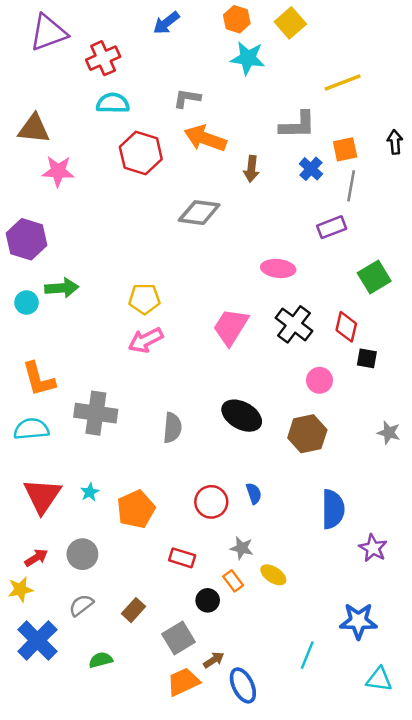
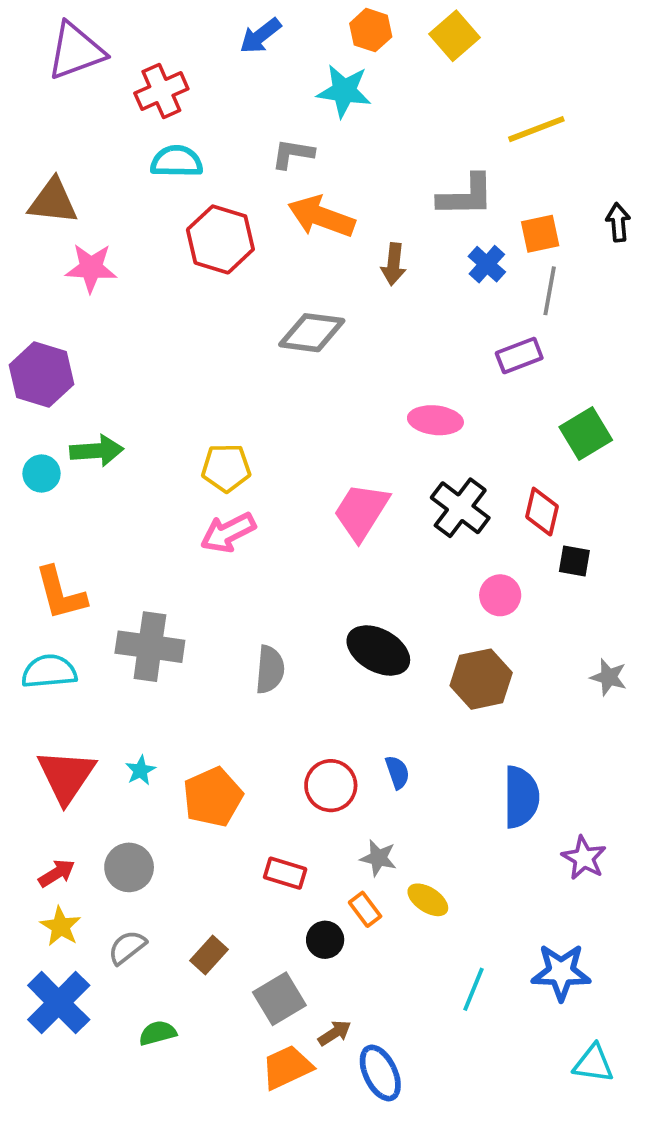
cyan star: (248, 58) -> (344, 91), moved
yellow star: (20, 589) -> (61, 926), moved, turned -30
cyan line: (307, 655) -> (474, 989), moved

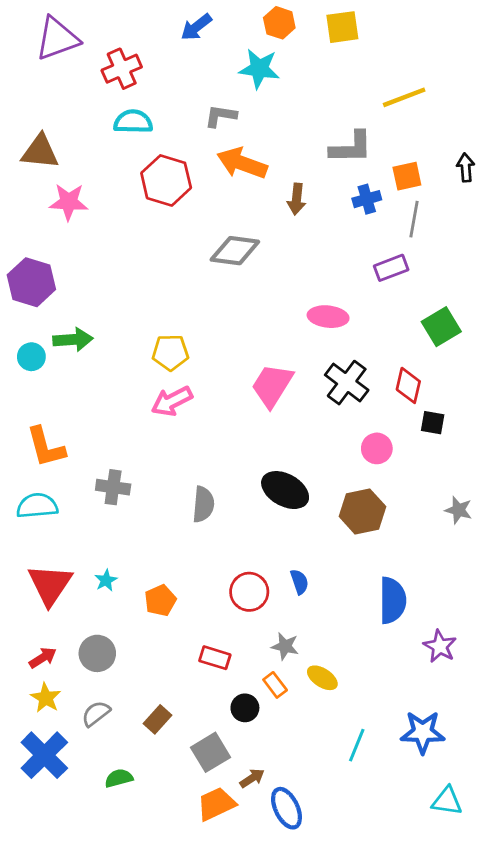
yellow square: (454, 36) -> (342, 27), turned 33
blue cross: (487, 264) -> (367, 199), turned 32
gray cross: (150, 647) -> (113, 487), size x0.7
orange pentagon: (213, 797) -> (160, 600), size x0.7

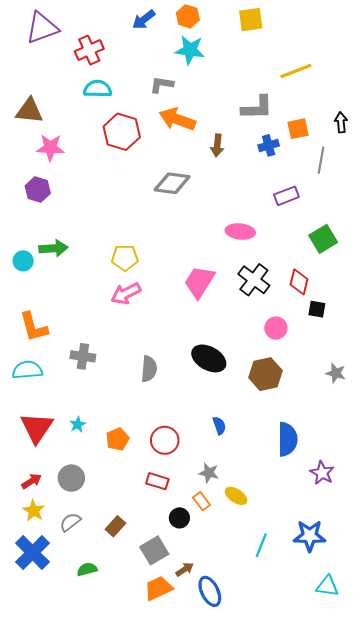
orange hexagon: (279, 23) -> (188, 16), moved
gray line: (414, 219) -> (321, 160), moved
purple hexagon: (31, 282) -> (38, 190), moved, size x0.7
red circle: (249, 592) -> (165, 440), moved

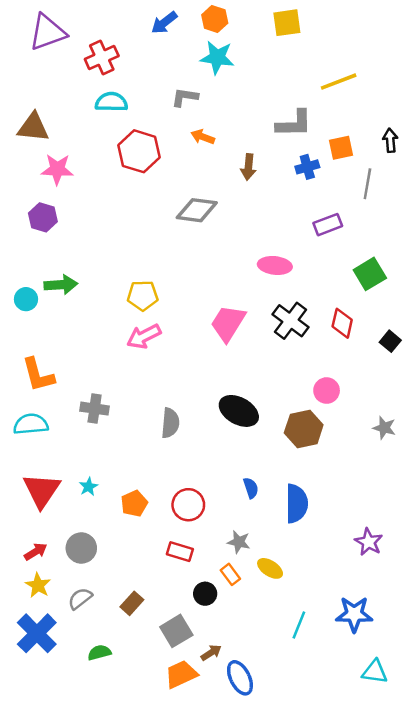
orange arrow: (177, 119) -> (203, 137), size x0.6
black square: (317, 309) -> (390, 341), moved, turned 30
pink circle: (276, 328) -> (327, 391), moved
blue semicircle: (287, 439) -> (296, 504), moved

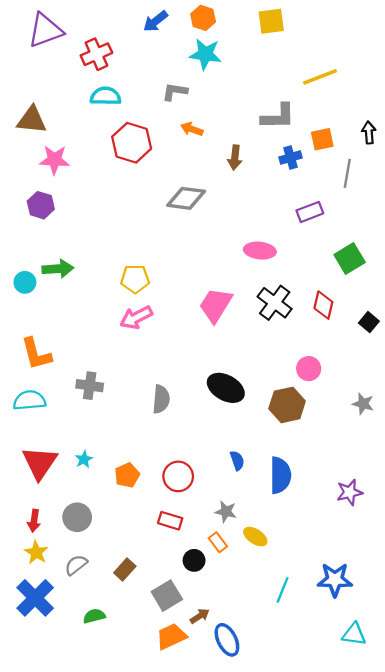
purple star: (369, 542) -> (350, 492), moved, turned 30
red arrow: (36, 552) -> (34, 521), turned 130

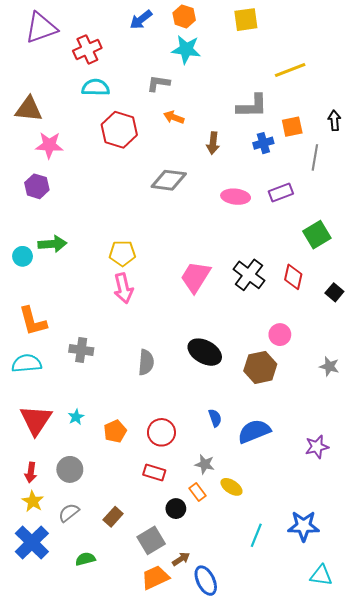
pink ellipse: (260, 251) -> (236, 197), moved
pink arrow: (136, 318) -> (123, 288), turned -76
blue semicircle: (280, 475) -> (254, 431), turned -112

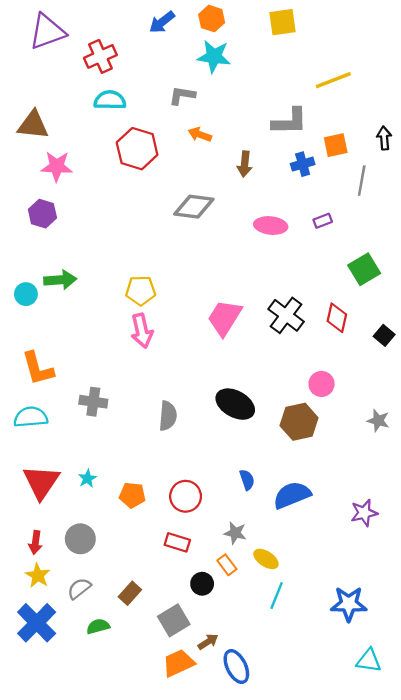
purple rectangle: (281, 192) -> (323, 221), size x0.7
orange pentagon: (115, 431) -> (132, 495), turned 30
cyan line: (256, 535) -> (277, 596), moved
green semicircle: (85, 559) -> (98, 626), moved

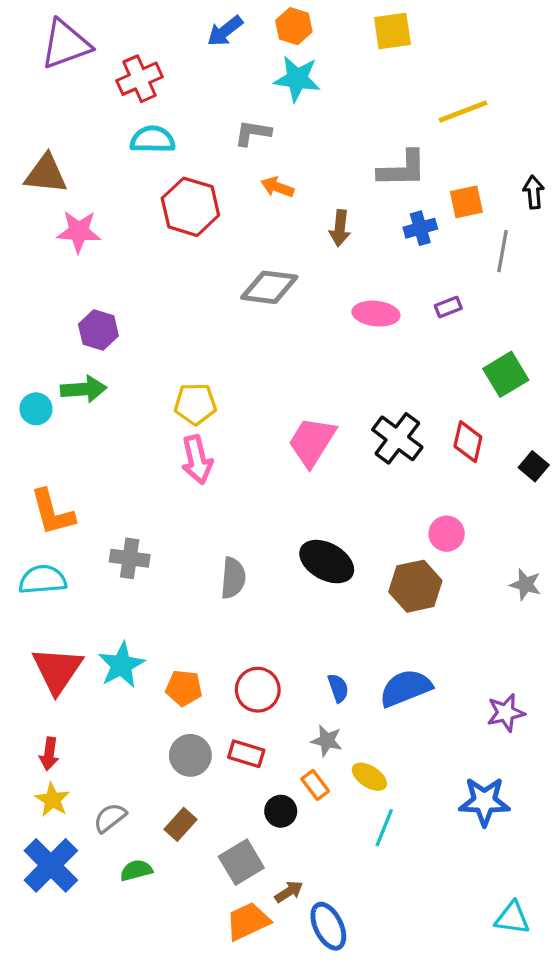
purple hexagon: (42, 214) -> (98, 330), moved
cyan star: (87, 479) -> (121, 665), size x1.8
blue semicircle: (247, 480) -> (338, 688), moved
gray circle: (80, 539) -> (190, 755), moved
blue star: (349, 604) -> (484, 801), moved

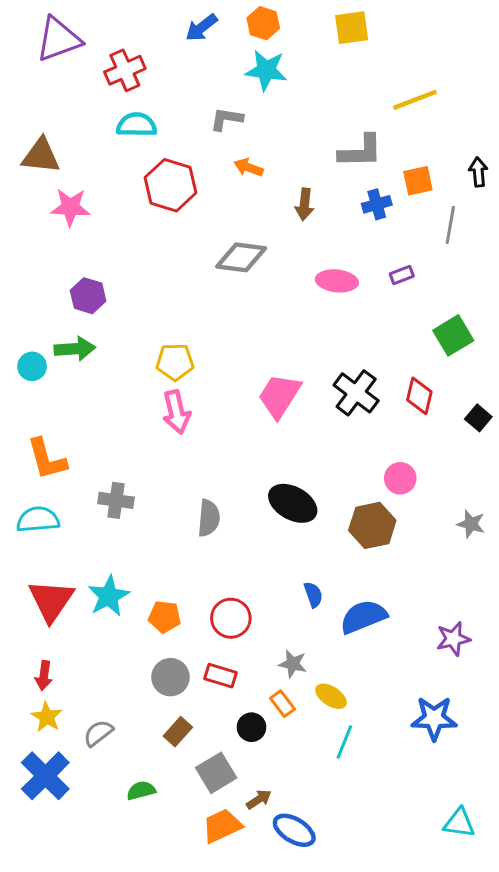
blue semicircle: (338, 688) -> (313, 595), moved
brown rectangle: (181, 824) -> (178, 732), moved
green semicircle: (136, 870) -> (141, 791), moved
blue ellipse: (328, 926) -> (294, 830), turned -33

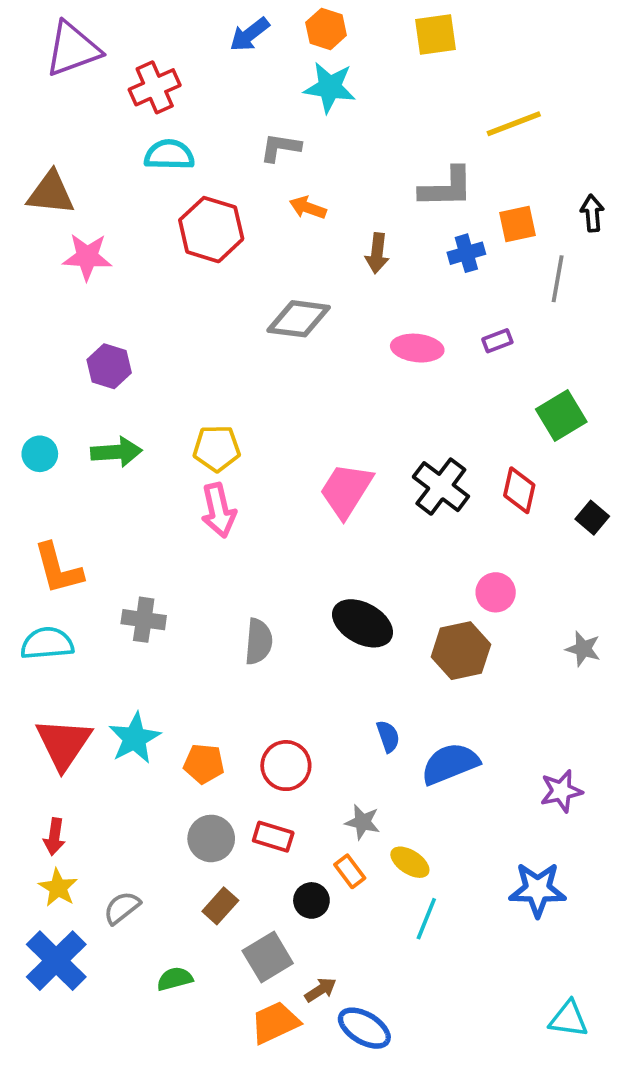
green arrow: (75, 349) -> (116, 452), moved

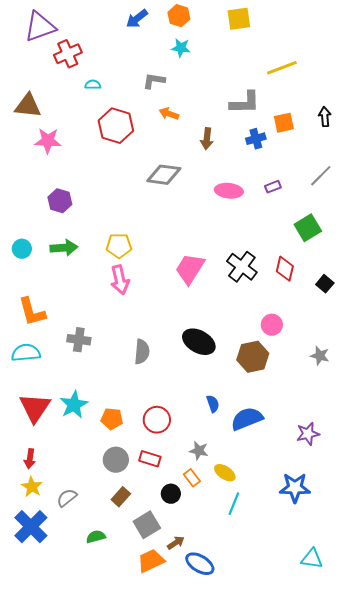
red cross: (155, 87) -> (68, 54), moved
cyan star: (330, 87) -> (181, 48), size x0.7
cyan semicircle: (169, 155) -> (93, 85), size x0.6
gray line: (558, 279) -> (321, 176), moved, turned 35

